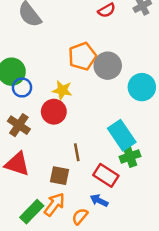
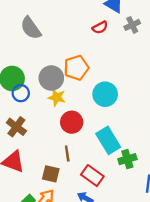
gray circle: (108, 66) -> (51, 78), moved
cyan circle: (142, 87) -> (105, 94), moved
red circle: (54, 112) -> (72, 122), moved
green cross: (130, 156) -> (127, 159), moved

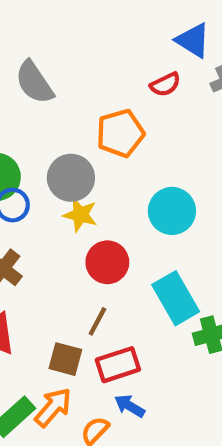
orange pentagon: (76, 68) -> (120, 133), moved
brown line: (67, 154) -> (97, 321), turned 35
red rectangle: (92, 176) -> (118, 365), moved, turned -55

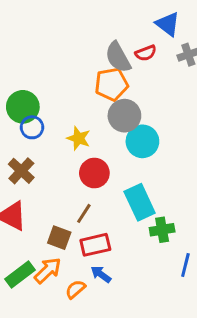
gray semicircle: (34, 82) -> (118, 57), moved
gray circle: (71, 178) -> (124, 116), moved

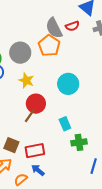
orange pentagon: (111, 84) -> (49, 46), turned -30
gray circle: (124, 116) -> (20, 53), moved
cyan rectangle: (140, 202) -> (65, 124), size x0.6
brown line: (84, 213) -> (30, 116), moved

